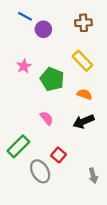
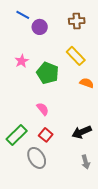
orange semicircle: (85, 94) -> (87, 83), moved
black arrow: (83, 121) -> (82, 132), moved
red square: (59, 155) -> (46, 135), moved

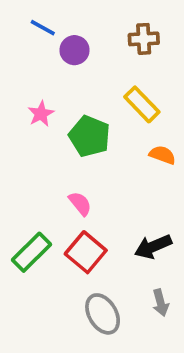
red square: (46, 135) -> (86, 252), size x1.5
gray ellipse: (37, 158) -> (103, 314), moved

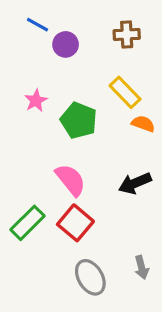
orange semicircle: (162, 155) -> (143, 124), moved
pink semicircle: (80, 204) -> (71, 180), size x1.5
black arrow: (153, 247) -> (135, 183), moved

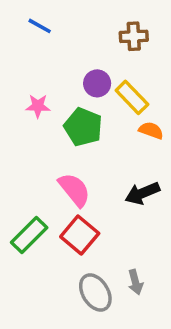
purple circle: (66, 44) -> (97, 83), moved
pink star: (36, 101) -> (38, 106), turned 30
gray arrow: (142, 267) -> (135, 282), moved

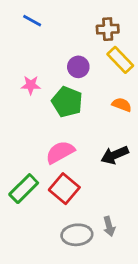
yellow rectangle: (132, 97) -> (120, 60), moved
pink semicircle: (74, 190) -> (60, 152), turned -80
gray ellipse: (95, 293) -> (77, 235), turned -64

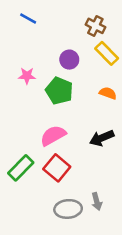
brown cross: (108, 29) -> (95, 26), turned 30

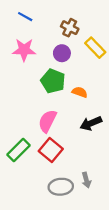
brown cross: (95, 26) -> (70, 28), moved
pink star: (27, 76) -> (24, 50), moved, size x1.5
orange semicircle: (108, 93) -> (80, 92), moved
pink semicircle: (53, 136) -> (47, 121), turned -35

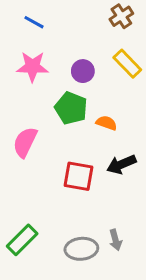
brown cross: (70, 28) -> (121, 16), moved, turned 30
pink semicircle: (47, 121) -> (25, 142), moved
green rectangle: (19, 150) -> (22, 240), moved
red square: (51, 150) -> (78, 176), moved, turned -30

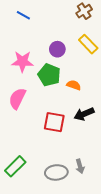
pink star: (32, 67) -> (22, 62), moved

